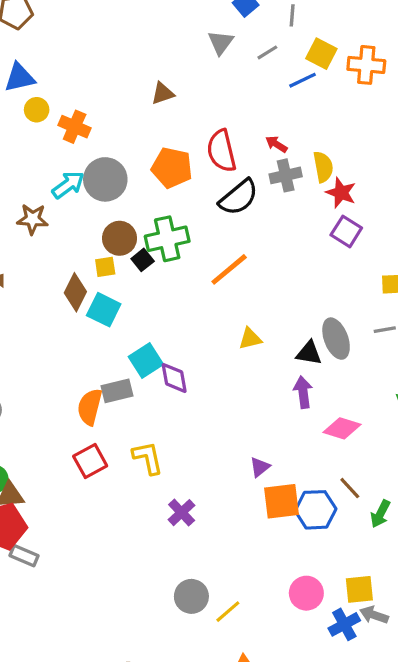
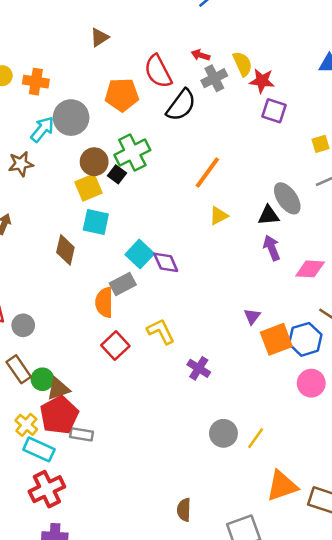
yellow square: (105, 267) -> (88, 187), size x1.5
orange line: (229, 269) -> (207, 172), moved
brown diamond: (75, 292) -> (65, 250), moved
pink circle: (306, 593) -> (311, 383), moved

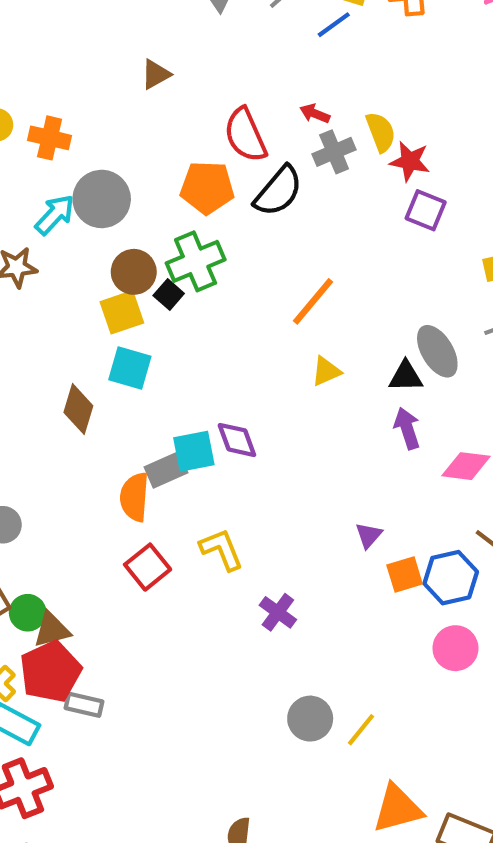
orange pentagon: (122, 95) -> (207, 188), moved
cyan square: (140, 254) -> (194, 451), moved, turned 32
orange square: (276, 339) -> (405, 575), size x0.7

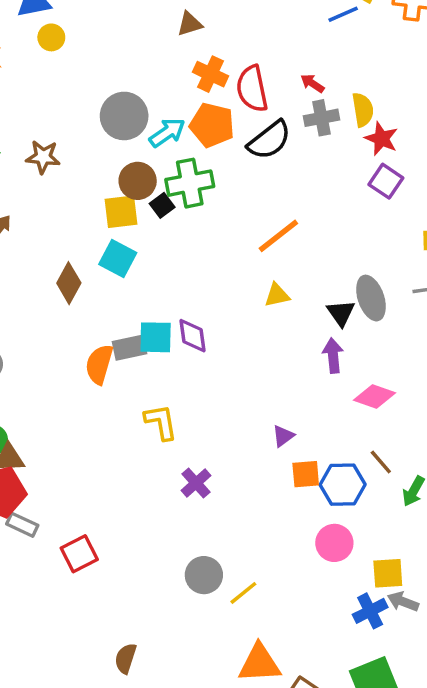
orange cross: (50, 138) -> (210, 74), moved
cyan arrow: (55, 215) -> (167, 133), moved
black triangle: (406, 376) -> (341, 313), turned 44
red square: (148, 567) -> (79, 554), moved

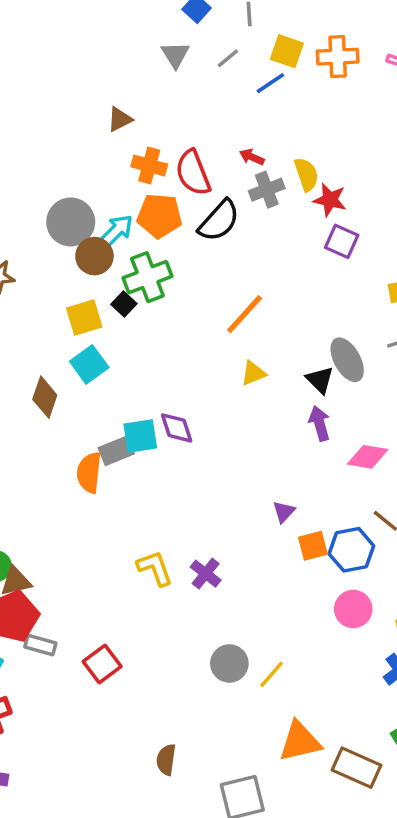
brown circle: (138, 181) -> (94, 256), moved
cyan square: (118, 258) -> (89, 364), turned 36
yellow L-shape: (161, 422) -> (155, 568), moved

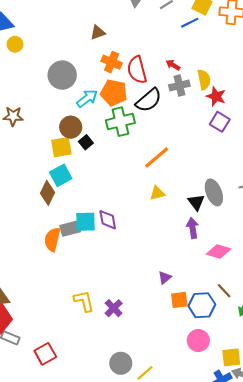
gray circle: (71, 222) -> (62, 75), moved
brown circle: (94, 256) -> (71, 127), moved
green cross: (147, 277) -> (120, 122), moved
brown diamond: (45, 397) -> (47, 193), moved

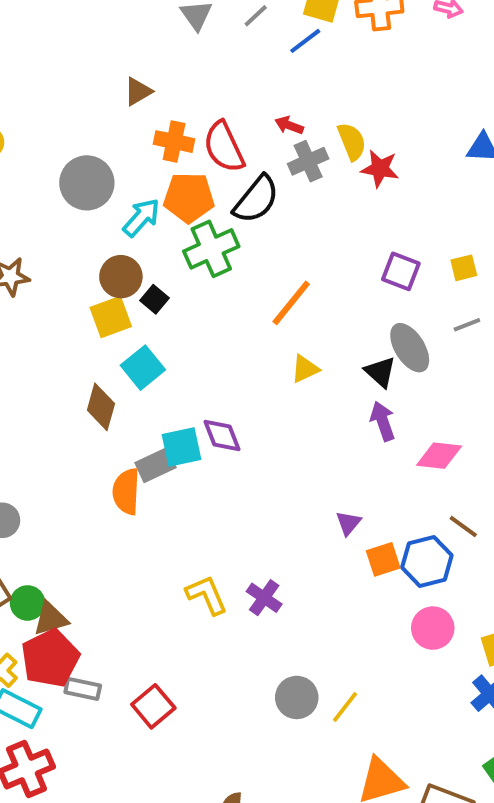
purple square: (220, 122) -> (401, 271), moved
cyan square: (61, 175) -> (143, 368), moved

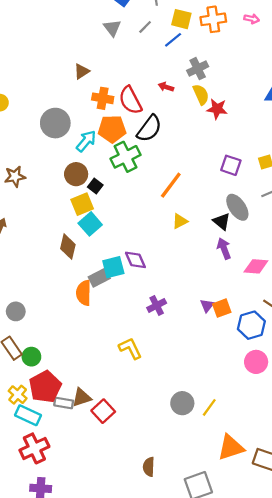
gray cross: (308, 161) -> (198, 69), moved
yellow square: (111, 317) -> (82, 204), moved
orange square: (383, 559) -> (222, 308), moved
purple cross: (264, 598) -> (157, 305), moved, turned 30
brown triangle: (51, 619) -> (82, 397), moved

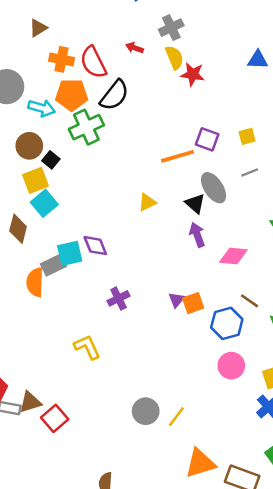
cyan arrow: (86, 141) -> (42, 108), turned 65
orange line: (171, 185) -> (178, 156), moved, turned 36

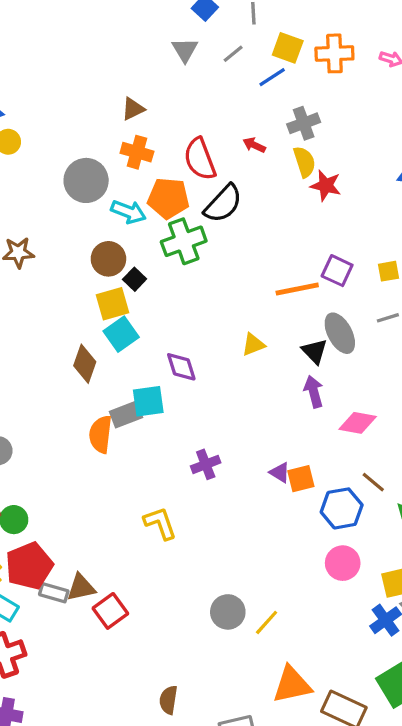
orange cross: (62, 59) -> (137, 152), moved
purple diamond: (95, 246) -> (181, 367), moved
purple triangle: (176, 300) -> (280, 473), turned -42

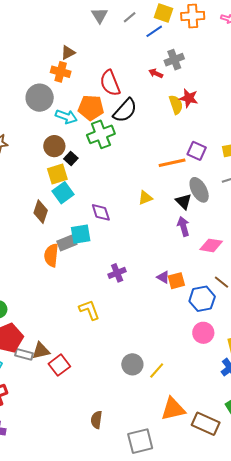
red arrow: (254, 145) -> (156, 73), moved
orange cross: (137, 152) -> (61, 72), moved
yellow semicircle: (304, 162) -> (176, 105), moved

